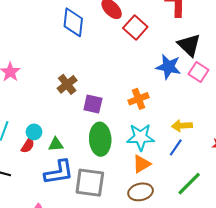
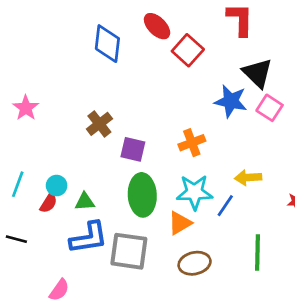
blue line: (176, 147) -> (225, 206), moved
orange triangle: (142, 164) -> (180, 223), moved
green line: (189, 184) -> (257, 253), turned -44

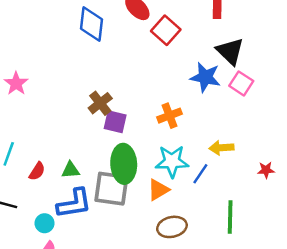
brown cross: (99, 124) -> (100, 103), moved
cyan circle: (57, 186) -> (45, 223), moved
gray square: (129, 251) -> (111, 189), moved

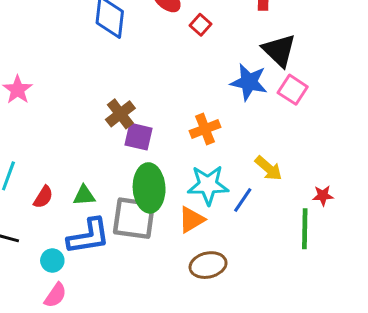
red square: (166, 30) -> (200, 25), size x0.6
yellow arrow: (221, 148) -> (268, 168), turned -135
green line: (230, 217) -> (305, 229), moved

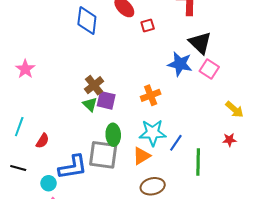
red square: (200, 25) -> (148, 26), turned 32
yellow arrow: (268, 168) -> (234, 109), moved
green ellipse: (149, 188) -> (113, 135), size x0.7
green triangle: (84, 196) -> (90, 104), moved, turned 49
green line: (305, 229) -> (198, 162), moved

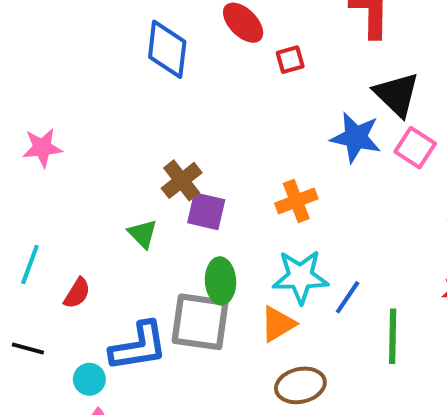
pink star: (25, 69) -> (42, 148), turned 30
green triangle: (90, 104) -> (143, 234), moved

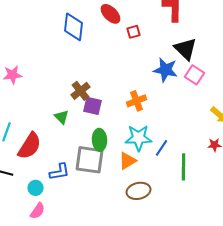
red semicircle: (77, 293) -> (30, 146), size x1.8
blue L-shape: (139, 346) -> (60, 172), size x0.7

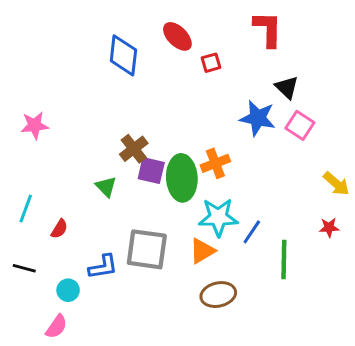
black triangle: (186, 49) -> (287, 87), size x0.7
green ellipse: (100, 140) -> (182, 178), moved, size x1.4
red semicircle: (30, 146) -> (59, 229), size x0.5
pink semicircle: (38, 211) -> (56, 327), moved

